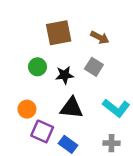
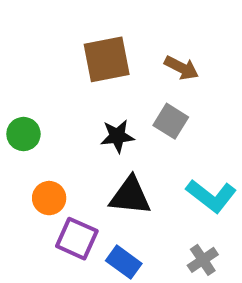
green circle: (37, 67) -> (23, 134), moved
gray cross: (112, 143) -> (203, 260), turned -35

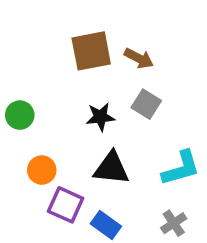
brown arrow: (181, 68) -> (139, 58), moved
cyan L-shape: (211, 196) -> (181, 168), turned -54

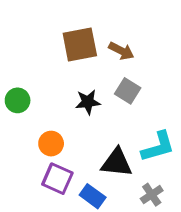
black triangle: (111, 168) -> (117, 163), moved
orange circle: (42, 170) -> (51, 144), moved

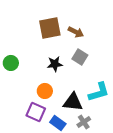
orange circle: (51, 144) -> (45, 91), moved
gray cross: (152, 195) -> (84, 122), moved

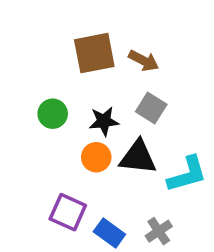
green circle: (11, 63) -> (53, 114), moved
orange circle: (45, 91) -> (96, 157), moved
black triangle: (73, 102) -> (138, 157), moved

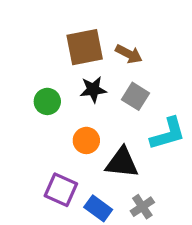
black star: (104, 121) -> (93, 90), moved
black triangle: (138, 157) -> (122, 163), moved
cyan L-shape: (187, 174) -> (168, 134), moved

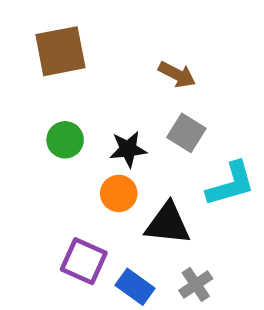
brown square: (85, 47) -> (60, 51), moved
black star: (93, 90) -> (128, 149), moved

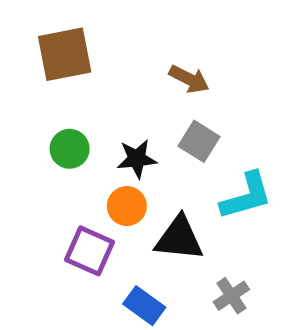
purple square: (84, 261) -> (89, 251), moved
gray cross: (196, 284) -> (231, 296), moved

